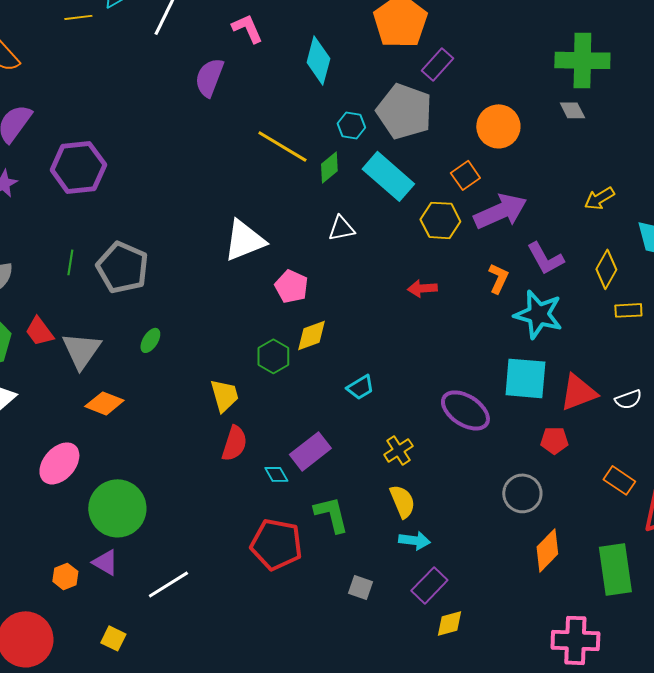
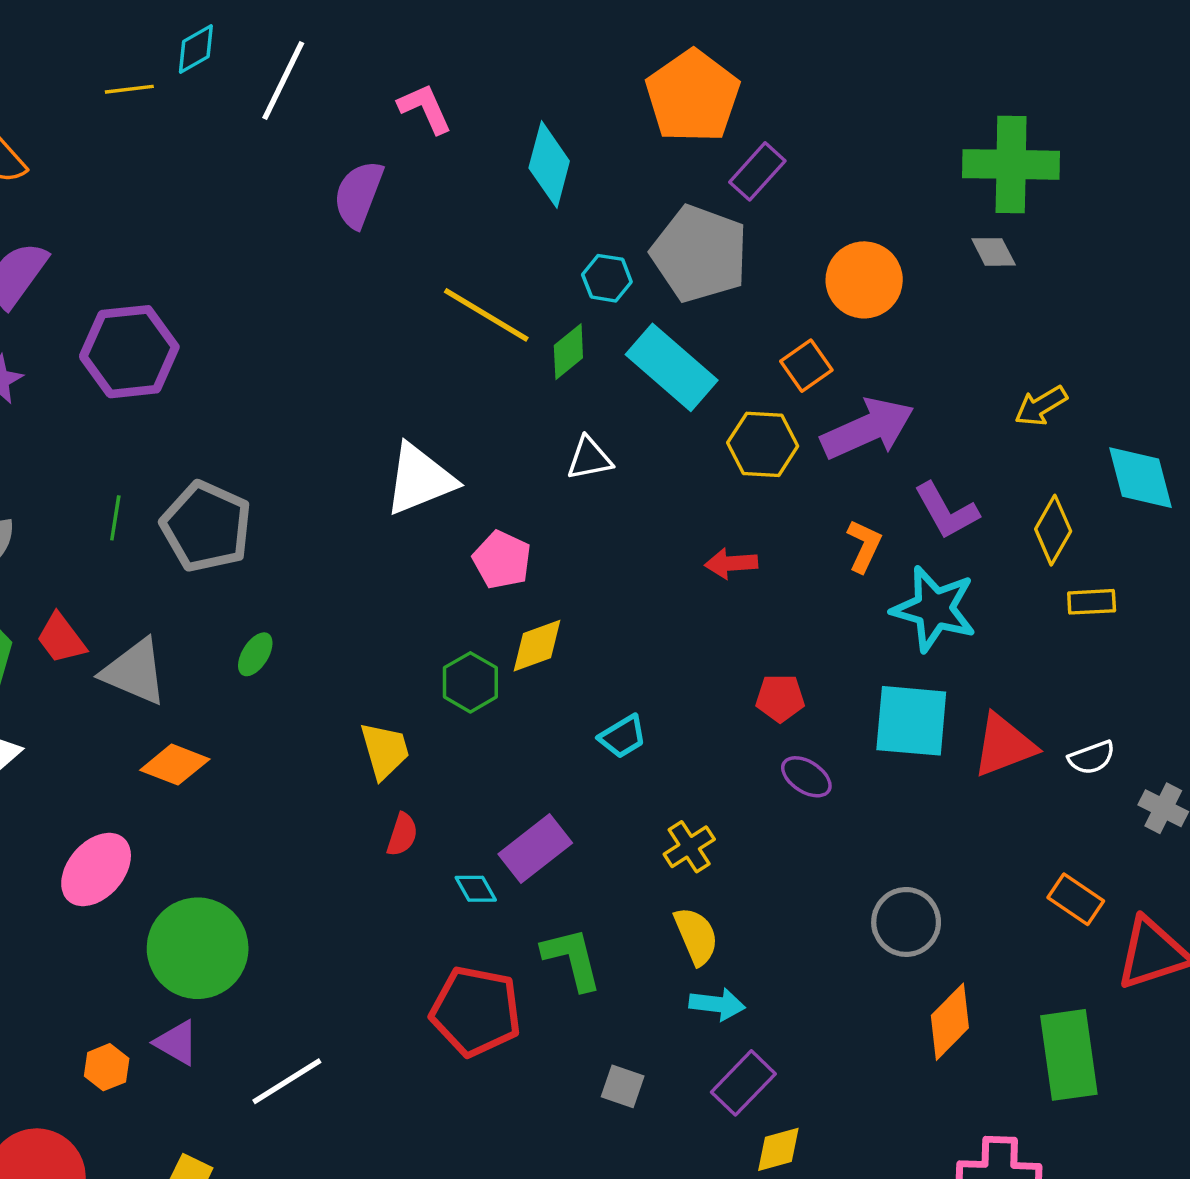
gray triangle: (81, 350) -> (135, 672), turned -42
purple ellipse: (465, 410) -> (806, 777), size x0.6
red pentagon: (554, 440) -> (780, 698), moved
red semicircle: (234, 443) -> (402, 835), size x0.7

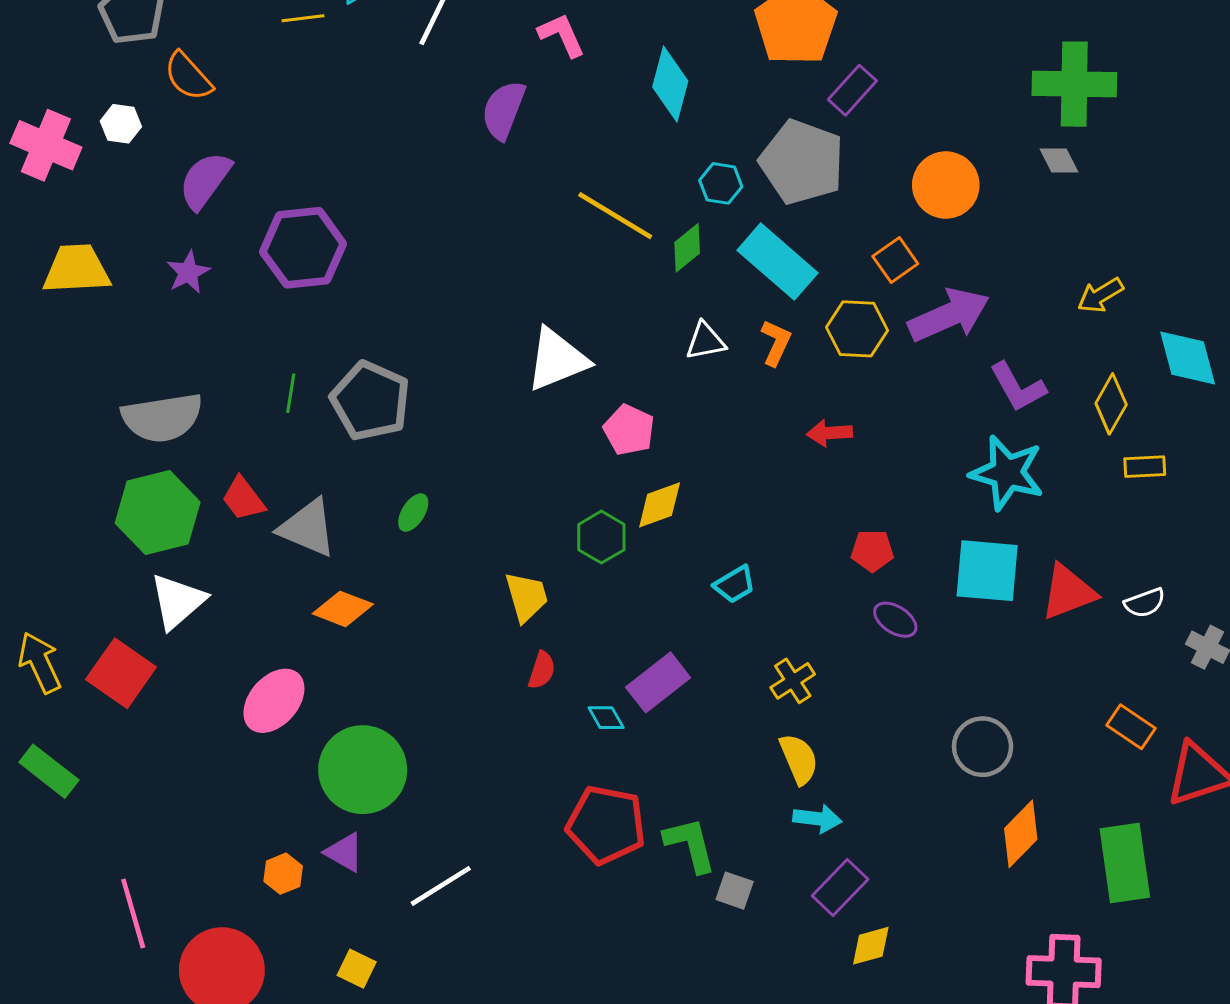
orange L-shape: (864, 546) -> (776, 343), moved
green L-shape: (572, 959) -> (690, 845), moved

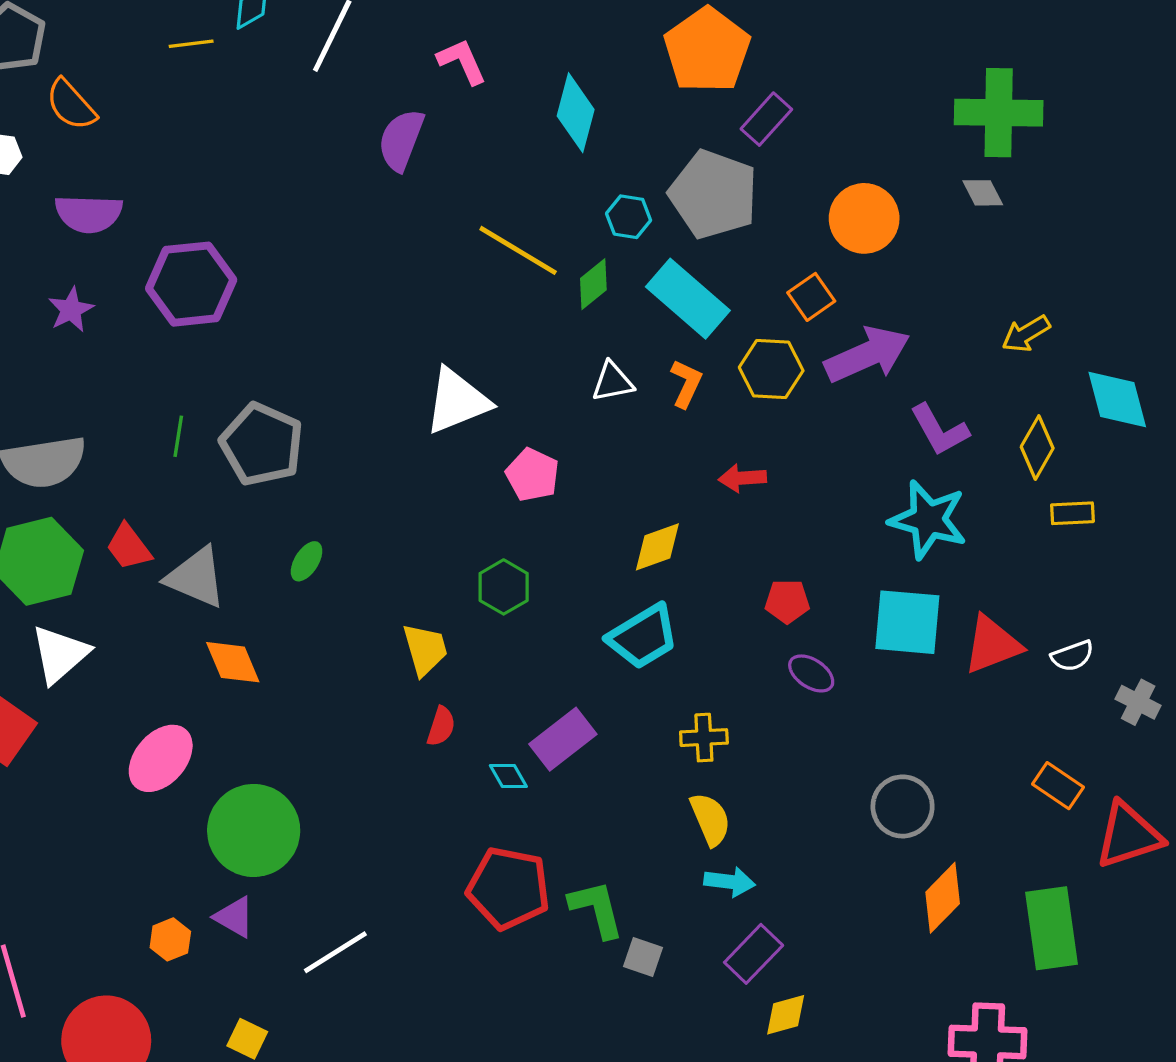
purple semicircle: (205, 180) -> (89, 214), turned -124
yellow diamond: (660, 505) -> (657, 547), moved
cyan trapezoid: (735, 584) -> (643, 637), size x1.6
orange diamond: (343, 609) -> (233, 662), turned 46
yellow cross: (793, 681) -> (704, 738), turned 30

